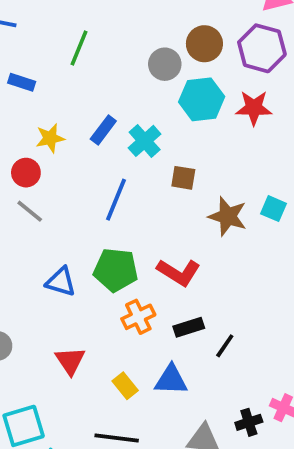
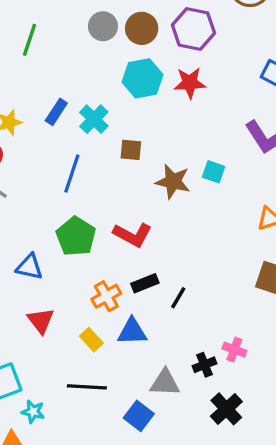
gray circle: (165, 64) -> (103, 26), moved
green pentagon: (116, 270) -> (76, 236), turned 30
blue triangle: (61, 282) -> (29, 267), moved
orange cross: (138, 317) -> (106, 296), moved

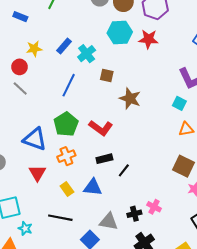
cyan square: (214, 172) -> (179, 103), moved
blue triangle: (29, 267) -> (35, 139), size x1.4
orange cross: (106, 296) -> (66, 156), moved

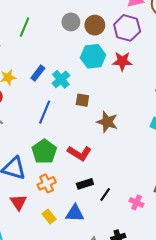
pink cross: (154, 207) -> (136, 202), moved

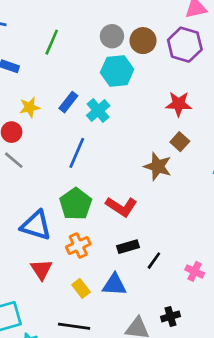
cyan hexagon: (93, 56) -> (117, 71), moved
red star: (122, 61) -> (179, 104), moved
brown square: (82, 100) -> (180, 142), moved, turned 32

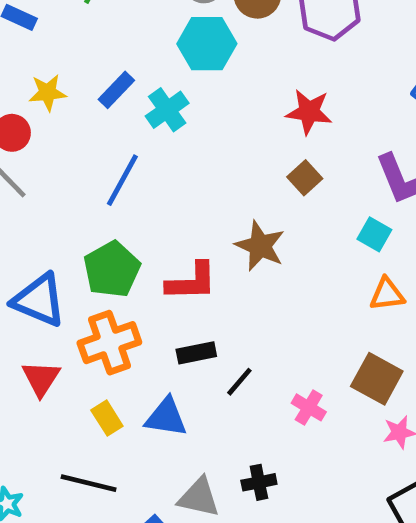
brown star: (158, 166) -> (260, 246), moved
red L-shape: (121, 207) -> (191, 282), turned -40
orange cross: (78, 246) -> (109, 343), size x1.4

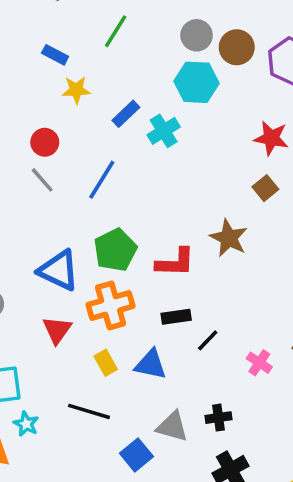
yellow star: (48, 93) -> (76, 90), moved
blue line: (122, 180) -> (102, 180), moved

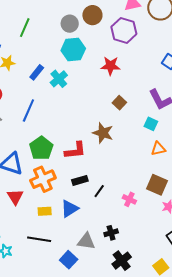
brown circle: (237, 47) -> (92, 15), moved
red star: (271, 138) -> (111, 66), moved
yellow rectangle: (106, 363) -> (45, 211), turned -56
blue triangle: (151, 364) -> (70, 209), turned -36

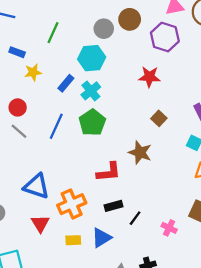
cyan hexagon: (73, 50) -> (92, 58), moved
green pentagon: (41, 148) -> (92, 123), moved

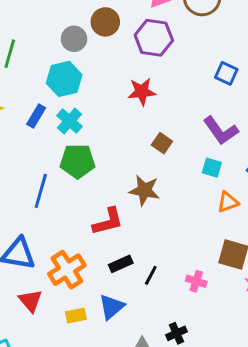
green pentagon: (92, 123) -> (78, 161), turned -30
blue line: (56, 126) -> (41, 191), moved

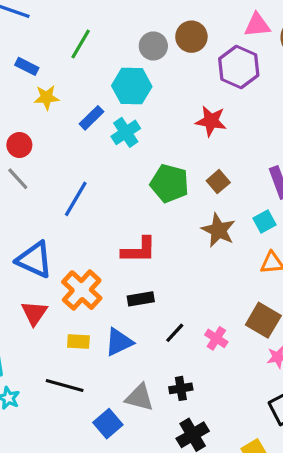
green pentagon: (78, 161) -> (169, 183), moved
cyan square: (212, 168) -> (265, 222), turned 30
brown star: (144, 190) -> (218, 230), moved
orange cross: (67, 270) -> (82, 290), turned -30
black line: (151, 275) -> (175, 333), moved

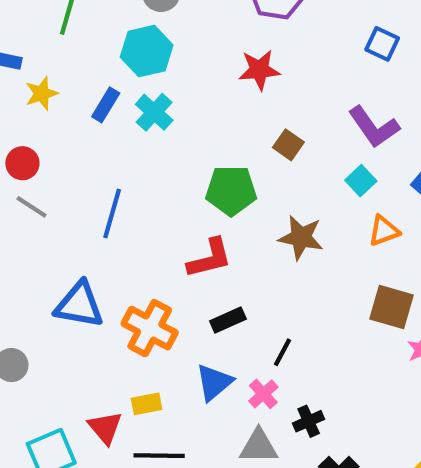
green pentagon: (169, 183) -> (231, 190), moved
brown star: (218, 230) -> (301, 237), moved
red triangle: (34, 313) -> (105, 428), moved
pink cross: (216, 338) -> (263, 394), moved, turned 30
yellow rectangle: (78, 342) -> (147, 404), moved

